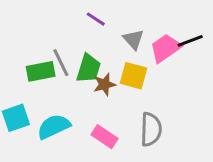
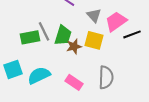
black line: (190, 41) -> (132, 34), moved

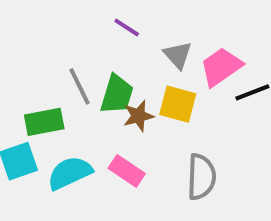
green rectangle: (30, 37) -> (44, 122), moved
pink rectangle: (74, 82) -> (127, 171), moved

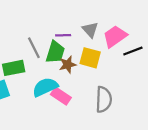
purple line: (127, 28) -> (63, 35), moved, turned -35
cyan semicircle: (70, 173) -> (45, 87), moved

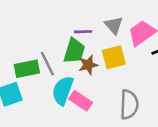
gray line: (34, 48) -> (47, 64), moved
yellow square: (90, 58) -> (114, 57), turned -30
cyan semicircle: (45, 87) -> (63, 90), turned -45

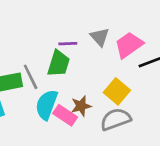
yellow square: (114, 57) -> (117, 91), moved, turned -35
brown star: (88, 65) -> (81, 106), moved
gray semicircle: (129, 105) -> (116, 119), turned -112

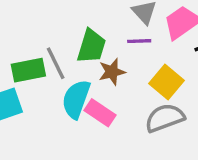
purple line: (68, 44) -> (139, 41), moved
brown star: (81, 106) -> (112, 72), moved

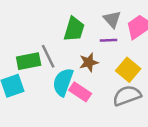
green trapezoid: (91, 46) -> (74, 29), moved

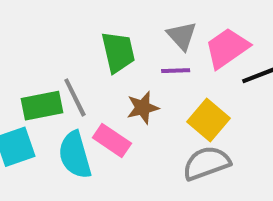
green trapezoid: (74, 29) -> (118, 52), turned -30
cyan semicircle: (63, 82) -> (75, 155), moved, turned -36
pink rectangle: (80, 92) -> (112, 141), moved

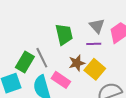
green rectangle: (42, 106) -> (25, 62), turned -48
yellow square: (208, 120) -> (95, 69), moved

